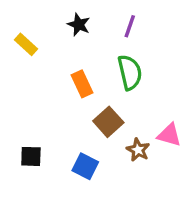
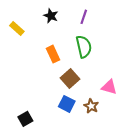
brown star: (138, 150) -> (91, 106), moved
black square: (31, 156) -> (25, 119), moved, turned -32
blue square: (85, 166) -> (67, 104), moved

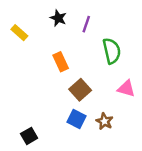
purple line: (84, 17) -> (86, 24), moved
green semicircle: (84, 47) -> (112, 51), moved
pink triangle: (109, 87) -> (126, 89), moved

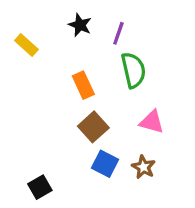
green semicircle: (112, 51) -> (133, 70), moved
pink triangle: (126, 89) -> (152, 122), moved
brown square: (80, 90) -> (93, 127), moved

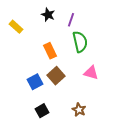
blue square: (105, 164) -> (35, 82), moved, turned 35
brown star: (143, 167) -> (79, 110), moved
black square: (40, 187) -> (42, 111), moved

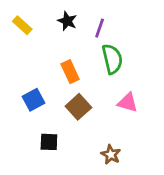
yellow rectangle: (16, 27) -> (22, 25), moved
blue square: (35, 82) -> (33, 100), moved
black square: (42, 111) -> (49, 142), moved, turned 32

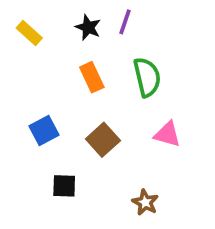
purple line: (100, 28) -> (125, 22), moved
orange rectangle: (70, 72) -> (92, 77), moved

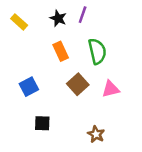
pink triangle: (167, 134) -> (111, 89), turned -30
brown square: (103, 140) -> (78, 84), moved

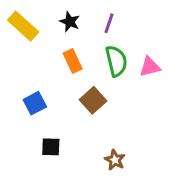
purple line: (83, 15) -> (109, 23), moved
yellow rectangle: (19, 22) -> (23, 26), size x1.5
pink triangle: (111, 89) -> (150, 67), moved

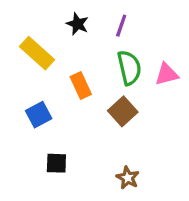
yellow rectangle: (23, 26) -> (37, 53), moved
orange rectangle: (73, 61) -> (81, 85), moved
brown square: (93, 100) -> (123, 111), moved

